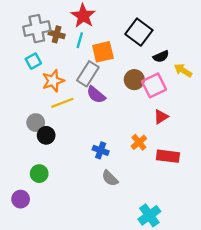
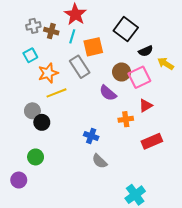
gray cross: (37, 29) -> (33, 26), size x0.6
gray rectangle: (88, 74) -> (80, 67), turned -65
purple semicircle: (96, 95) -> (108, 93), moved
orange cross: (139, 142) -> (126, 119), moved, turned 32
red rectangle: (168, 156) -> (152, 141), turned -30

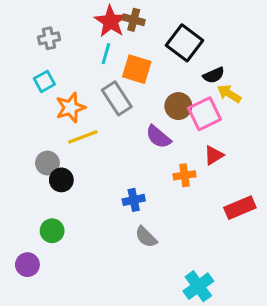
brown cross: (51, 31) -> (134, 20), moved
orange square: (93, 47) -> (137, 69), turned 30
yellow arrow: (166, 64) -> (229, 94), moved
blue cross: (91, 136) -> (134, 200), turned -32
red rectangle: (152, 141) -> (240, 208), moved

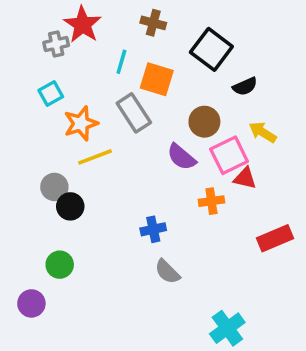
red star: (111, 21) -> (83, 25), moved
yellow arrow: (229, 94) -> (263, 132), moved
pink square: (205, 114) -> (229, 155), moved
red triangle: (214, 155) -> (245, 178), turned 45

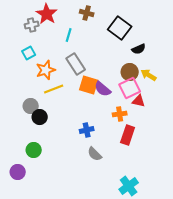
orange square: (157, 79) -> (89, 85), moved
brown circle: (204, 122) -> (130, 72), moved
red rectangle: (275, 238) -> (128, 135), moved, turned -48

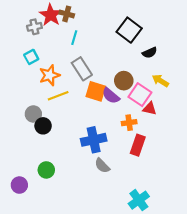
brown cross: (87, 13) -> (67, 14), moved
brown circle: (130, 72) -> (124, 81), moved
pink square: (130, 88) -> (140, 95), turned -30
blue cross: (87, 130) -> (94, 140), size x1.6
green circle: (34, 150) -> (46, 170), moved

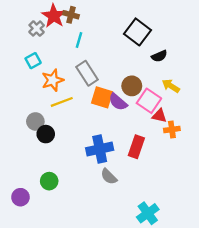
gray cross: (34, 27) -> (37, 29), turned -32
orange cross: (129, 123) -> (172, 129), moved
red rectangle: (138, 145) -> (136, 147), moved

